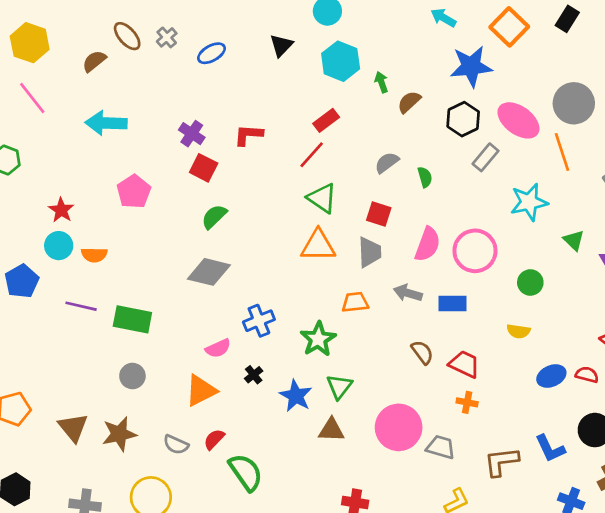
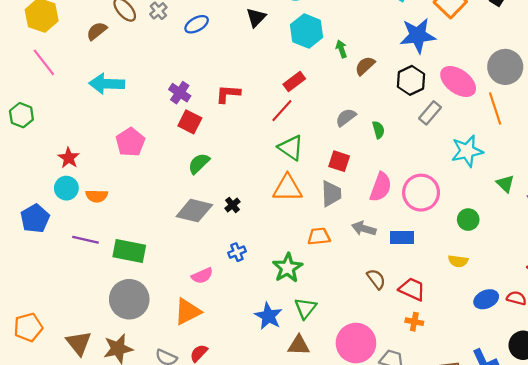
blue cross: (259, 321) -> (237, 252), size x0.7
black cross: (254, 375) -> (232, 205), moved
gray circle: (132, 376) -> (129, 299), size x1.8

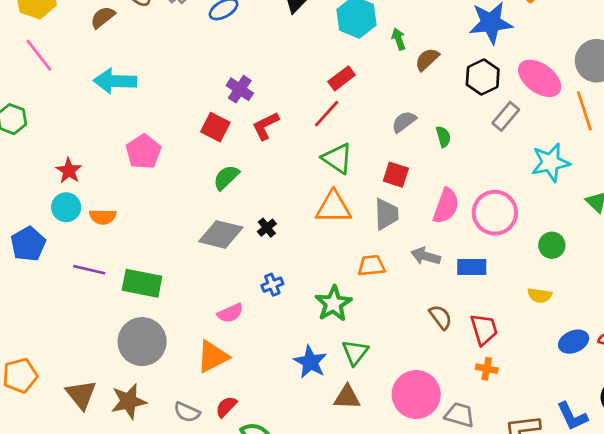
purple cross: (180, 93) -> (240, 89), moved
red L-shape: (228, 94) -> (266, 126), moved, turned -30
red trapezoid: (412, 289) -> (484, 329), turned 48

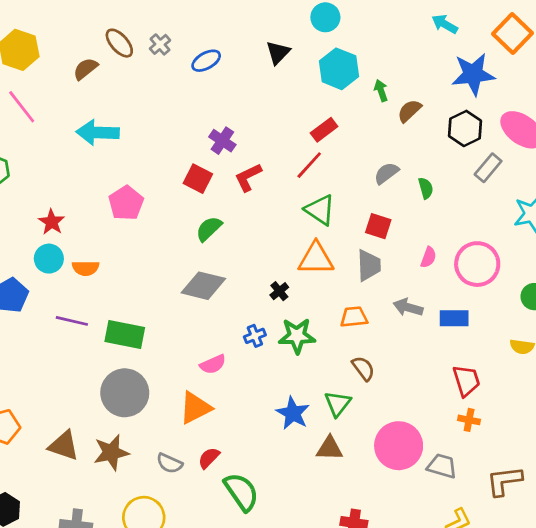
pink semicircle: (446, 206) -> (428, 257), size x0.6
black cross: (267, 228) -> (279, 291), moved
green star: (333, 304) -> (297, 336), moved, turned 30
brown semicircle: (441, 317) -> (363, 368), moved
brown triangle: (81, 394) -> (64, 446), turned -32

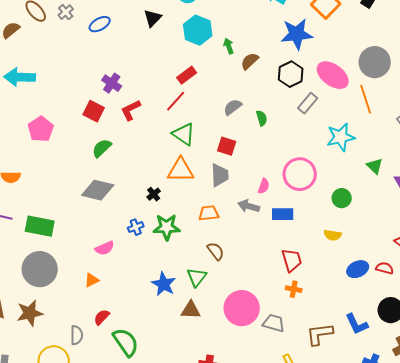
pink semicircle: (428, 257) -> (264, 186), moved
orange triangle: (195, 408) -> (92, 280), size x0.6
gray semicircle: (170, 463) -> (77, 335), moved, turned -114

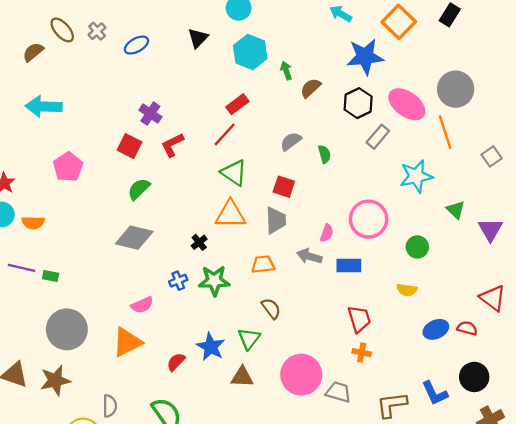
green rectangle: (40, 226) -> (51, 276), moved, size x0.5
orange triangle: (92, 280) -> (127, 342), size x1.8
red semicircle: (102, 317) -> (176, 362), moved

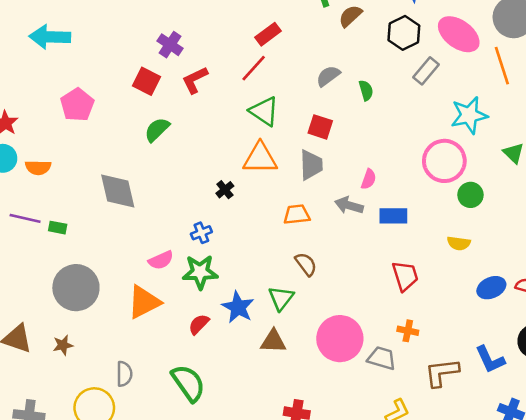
pink circle: (369, 219) -> (444, 161), moved
gray diamond: (134, 238) -> (118, 191), moved, turned 63
green star: (214, 281) -> (200, 272), moved
orange cross: (362, 353) -> (408, 331), moved
brown star: (55, 380) -> (63, 345), size x0.6

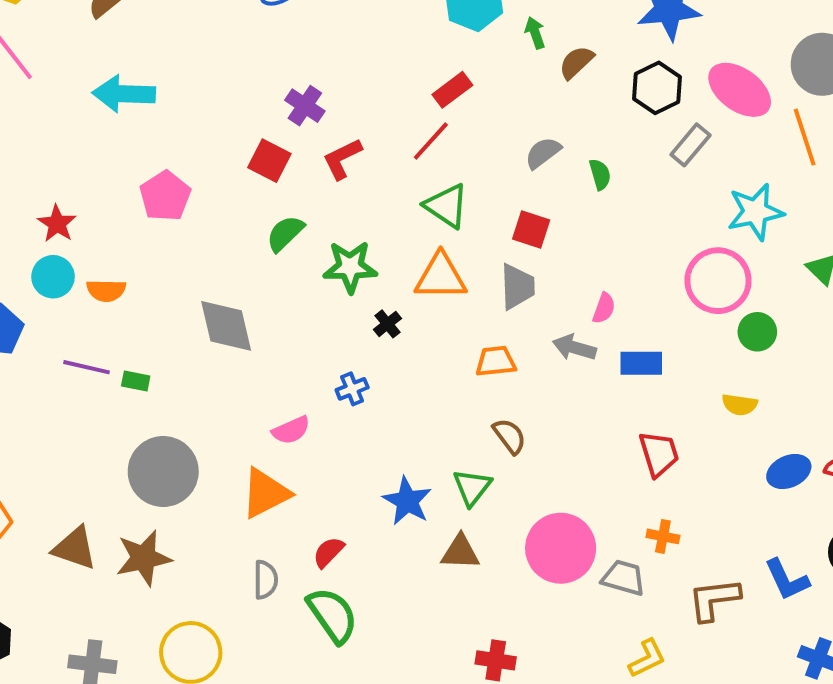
green star: (200, 272) -> (350, 267), moved
red semicircle: (199, 324) -> (328, 552), moved
brown star: (63, 345) -> (144, 558), size x1.8
gray semicircle: (124, 374) -> (266, 580), moved

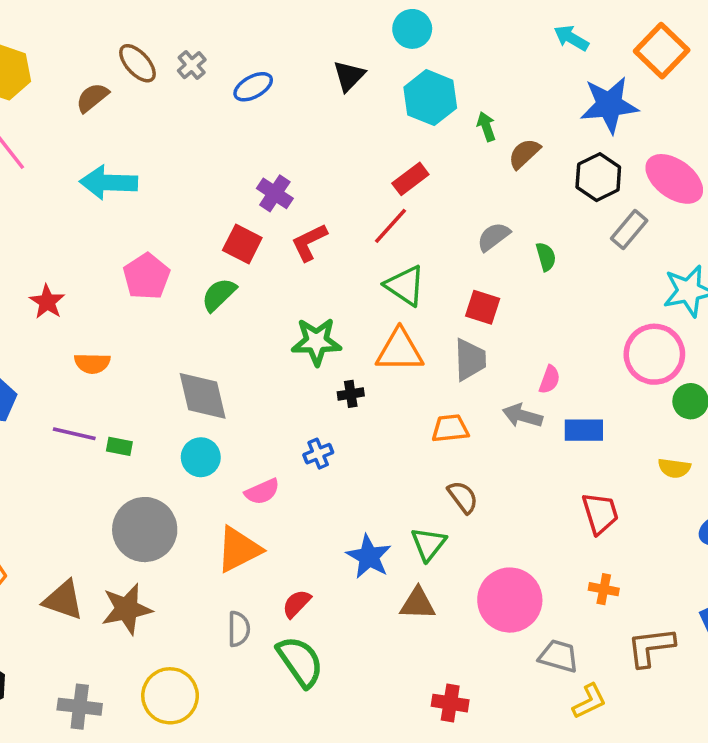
green semicircle: (285, 233) -> (219, 295), moved
cyan circle: (53, 277) -> (201, 457), moved
black cross: (387, 324) -> (351, 394), turned 30
gray trapezoid: (624, 578) -> (559, 656), moved

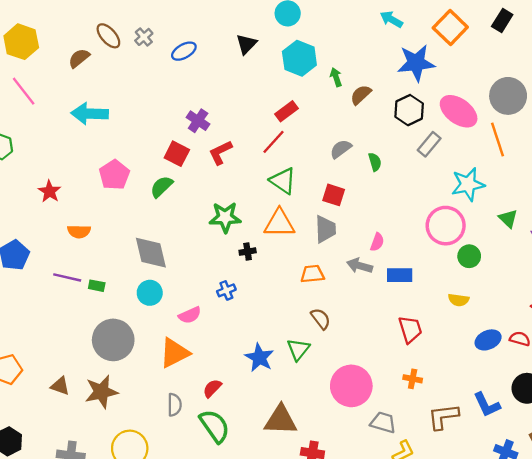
brown triangle: (63, 600) -> (60, 386), size x0.7
brown triangle: (418, 604) -> (281, 420), moved, size x1.4

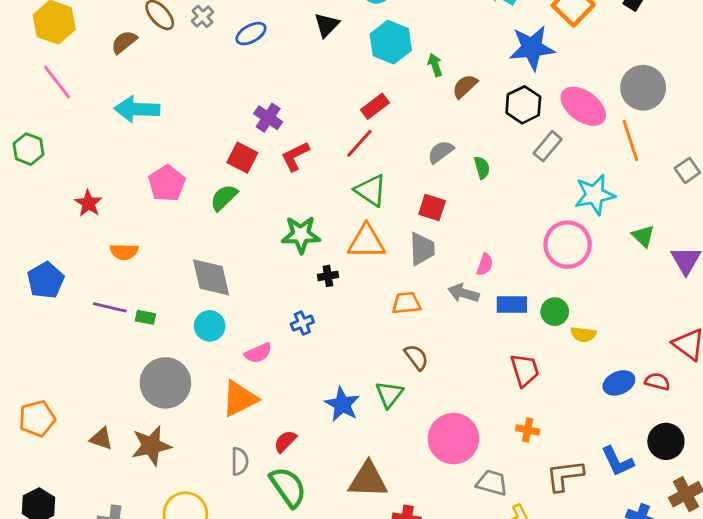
green circle: (469, 256) -> (555, 312), moved

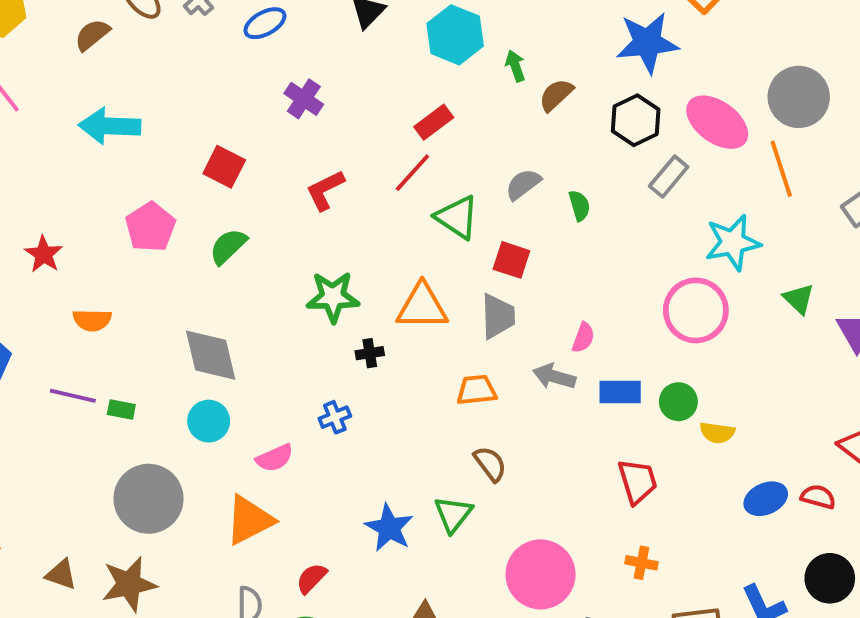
purple cross: (268, 118) -> (304, 99), moved
red square: (242, 158) -> (224, 167), moved
green triangle: (371, 190) -> (457, 217), moved

